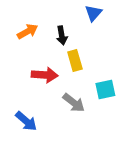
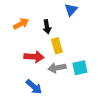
gray arrow: (74, 103) -> (57, 68), moved, turned 132
blue arrow: (26, 121) -> (34, 87), moved

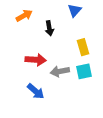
orange arrow: (21, 24) -> (24, 16), moved
yellow rectangle: (57, 46) -> (83, 47), moved

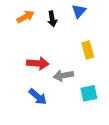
black arrow: (49, 28) -> (52, 19), moved
cyan square: (84, 71) -> (89, 93), moved

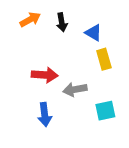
blue triangle: (79, 11) -> (93, 33), moved, turned -40
blue arrow: (38, 97) -> (45, 115), turned 42

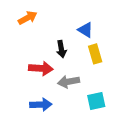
black arrow: (62, 22) -> (61, 49), moved
blue arrow: (45, 115) -> (41, 105), turned -85

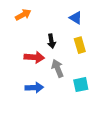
blue triangle: (85, 30) -> (76, 18), moved
gray arrow: (69, 82) -> (58, 68), turned 78

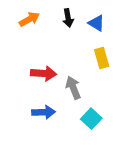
black arrow: (51, 41) -> (68, 18), moved
cyan square: (81, 85) -> (91, 119), moved, turned -35

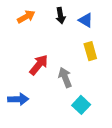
red arrow: (44, 73) -> (39, 65), turned -55
blue arrow: (44, 112) -> (18, 99), moved

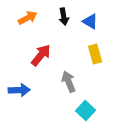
red arrow: (39, 65) -> (41, 55), moved
blue arrow: (18, 99) -> (19, 90), moved

